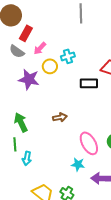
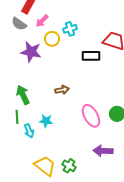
cyan arrow: (27, 158) -> (29, 131), turned -32
cyan star: (78, 164) -> (46, 121), moved

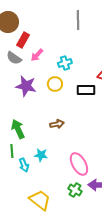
yellow circle: (52, 39) -> (55, 84), moved
pink ellipse: (91, 116) -> (79, 164), moved
green cross: (69, 166) -> (75, 190), moved

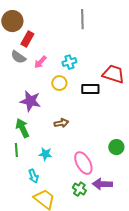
pink arrow: (37, 55) -> (40, 62), moved
purple star: (26, 86) -> (30, 101), moved
cyan arrow: (24, 165) -> (33, 176), moved

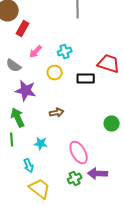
gray semicircle: (18, 57) -> (14, 66), moved
green circle: (116, 147) -> (112, 124), moved
green cross: (79, 189) -> (75, 178), turned 32

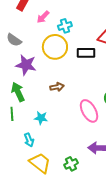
pink arrow: (36, 52) -> (43, 17), moved
yellow circle: (55, 72) -> (55, 47), size x1.6
pink ellipse: (79, 152) -> (89, 111), moved
green cross: (75, 178) -> (71, 164), moved

